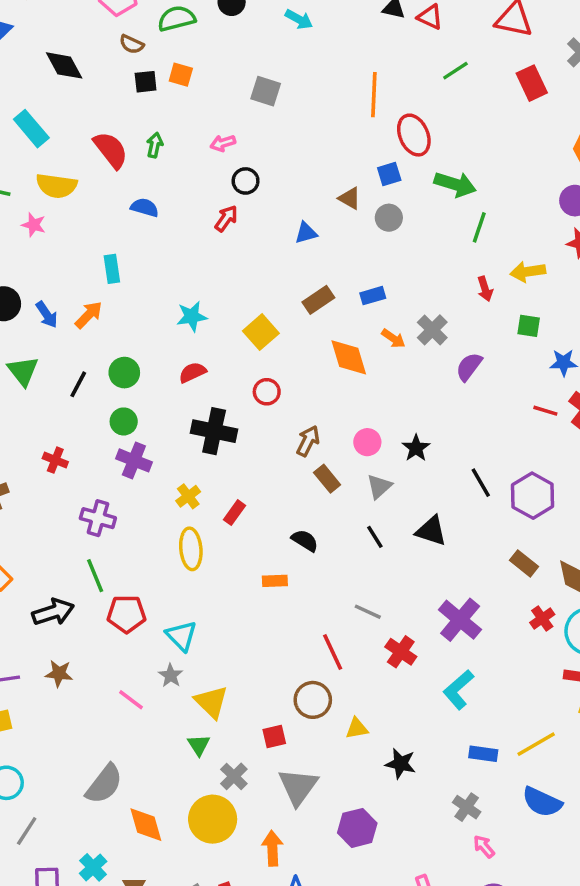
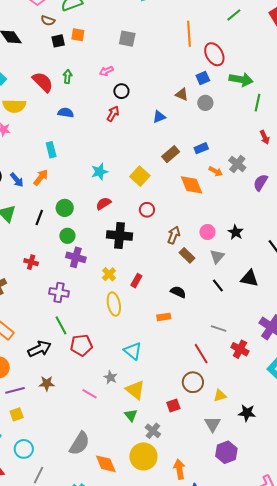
cyan triangle: (181, 636) -> (133, 351), moved
gray triangle: (298, 787) -> (213, 424), moved, size x0.7

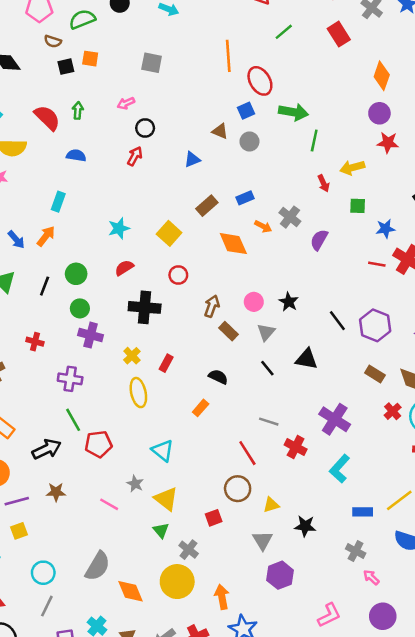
cyan rectangle: (51, 150) -> (58, 202), turned 35
orange rectangle: (164, 317) -> (201, 408), turned -40
cyan circle: (24, 449) -> (43, 573), moved

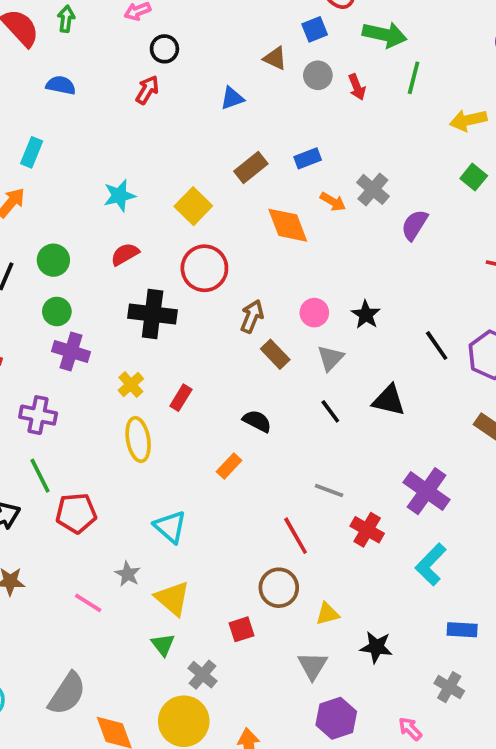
red arrow: (324, 183) -> (357, 87), moved
green square: (358, 206) -> (474, 177), turned 35
red circle: (178, 275) -> (204, 268), size x1.6
pink arrow: (371, 577) -> (410, 729), moved

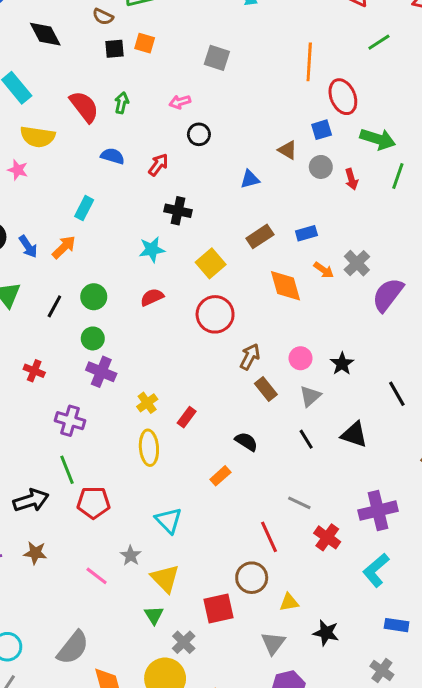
red arrow: (147, 90) -> (158, 165), moved
purple semicircle: (415, 225) -> (388, 295), size x1.4
black cross: (153, 314) -> (178, 211), moved, size x0.7
purple cross: (427, 491) -> (378, 511), turned 36
red square: (242, 629) -> (218, 609), size x1.5

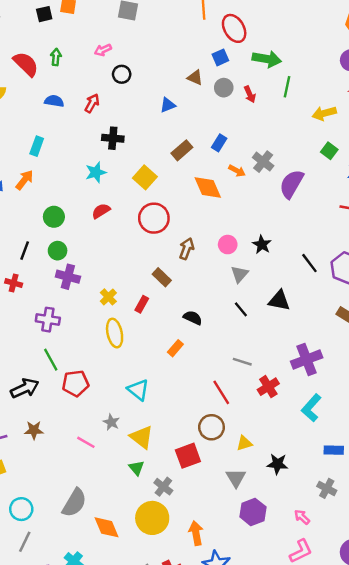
blue rectangle: (306, 233) -> (219, 143), turned -35
black line: (54, 306) -> (25, 251), moved
brown rectangle: (266, 389) -> (162, 277), moved
red cross: (327, 537) -> (268, 387), turned 30

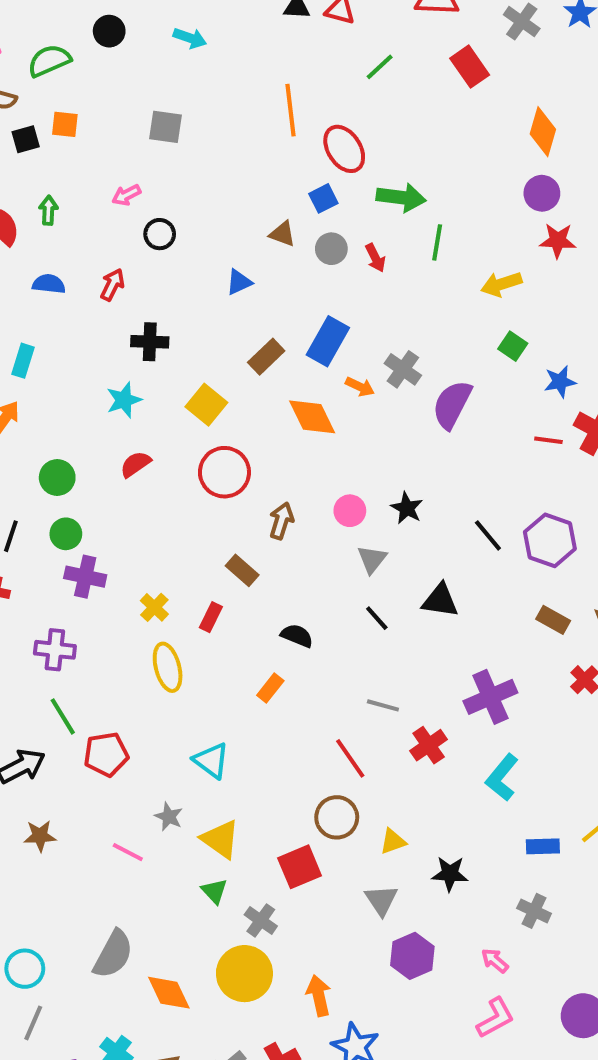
blue rectangle: (219, 143) -> (328, 341), size x1.6

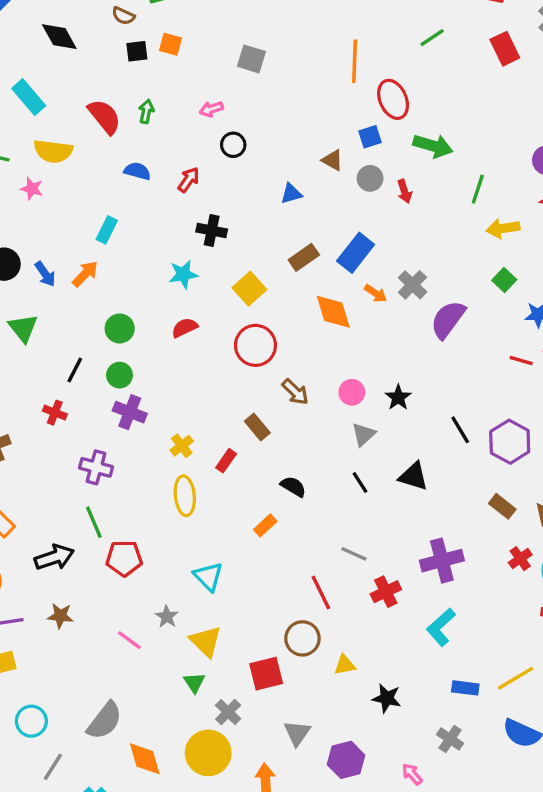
green line: (437, 242) -> (478, 189), moved
brown arrow: (281, 521) -> (295, 392), turned 108
gray triangle: (381, 900) -> (297, 733), moved
gray line: (33, 1023) -> (53, 767), moved

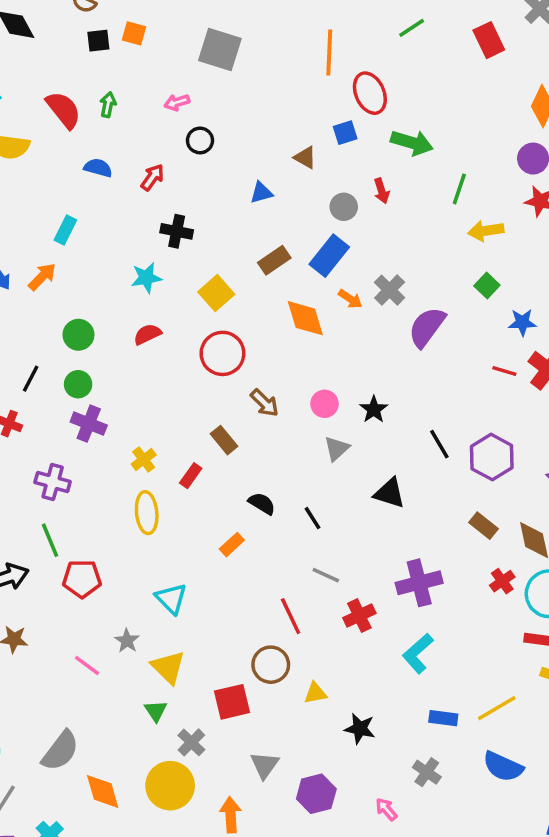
gray square: (251, 59) -> (220, 49), size x1.4
gray circle: (370, 178) -> (344, 207), moved
black line: (360, 483) -> (312, 518), moved

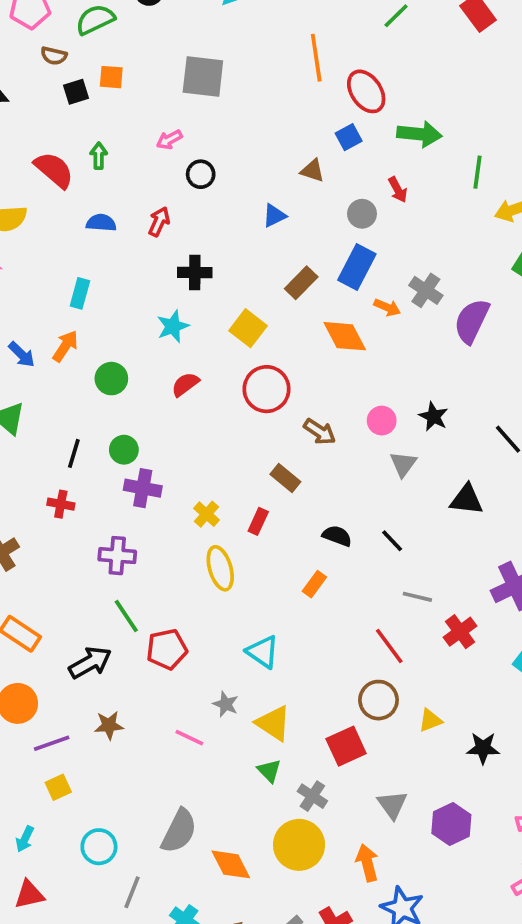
green circle: (78, 335) -> (111, 379), moved

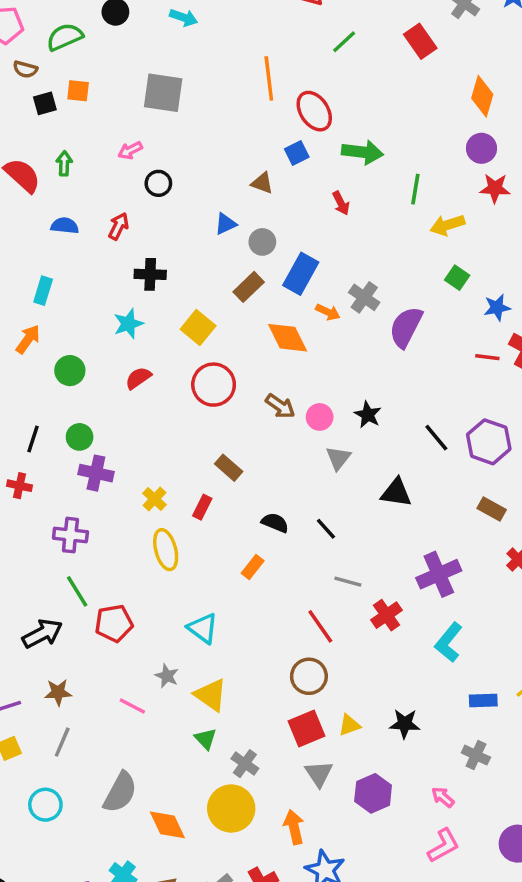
gray circle: (362, 214) -> (262, 242), moved
brown arrow: (320, 432) -> (280, 406), moved
yellow triangle: (430, 720) -> (349, 725), moved
red square: (346, 746) -> (307, 729), moved
gray line: (132, 892) -> (62, 742), moved

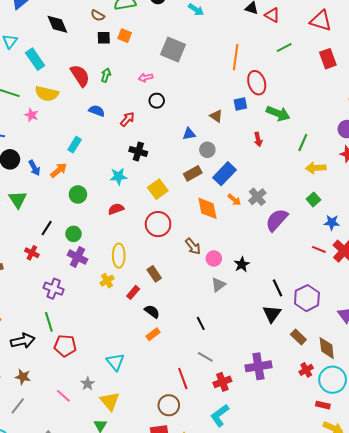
black triangle: (396, 493) -> (272, 314), moved, turned 42
black semicircle: (275, 523) -> (152, 312), moved
yellow ellipse: (166, 550) -> (119, 256), moved
cyan L-shape: (449, 642) -> (220, 415), moved

